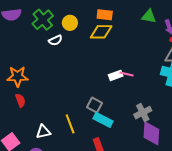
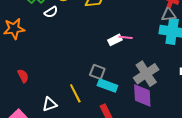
orange star: (18, 76) -> (14, 29), moved
gray cross: (143, 113) -> (146, 74), size x1.4
purple diamond: (151, 133) -> (142, 95), moved

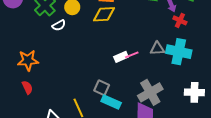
gray triangle: (169, 15) -> (157, 49), moved
orange star: (14, 29) -> (28, 60), moved
pink line: (126, 37) -> (132, 55), turned -32

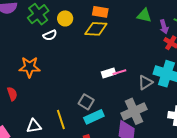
gray triangle: (157, 49) -> (145, 82), moved, turned -35
orange star: (28, 60) -> (30, 67), moved
cyan rectangle: (111, 102) -> (94, 117), turned -54

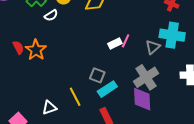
orange star: (30, 67) -> (36, 50), turned -30
pink line: (119, 72) -> (126, 41), turned -40
red semicircle: (12, 94) -> (18, 47), moved

